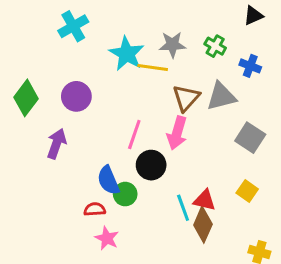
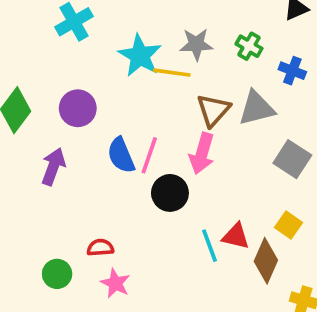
blue semicircle: (108, 180) -> (121, 155), moved
green circle: (125, 194) -> (57, 274), moved
brown diamond: (203, 225) -> (266, 261), moved

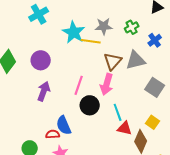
green cross: (249, 46) -> (132, 27), turned 32
blue cross: (292, 71) -> (155, 40), turned 32
blue semicircle: (121, 155) -> (64, 125), moved
purple arrow: (53, 167) -> (44, 91), moved
cyan line: (209, 246) -> (118, 112), moved

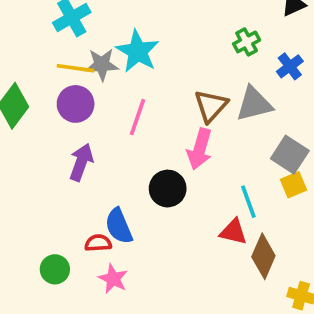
gray star: (104, 26) -> (102, 64), moved
yellow line: (91, 41) -> (76, 68), moved
pink line: (79, 85) -> (138, 117), moved
cyan line: (118, 112) -> (248, 202), moved
yellow square: (153, 122) -> (294, 185), moved, turned 32

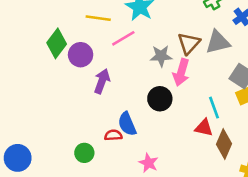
gray star: (102, 64) -> (161, 56), moved
purple circle: (76, 104) -> (81, 55), moved
pink line: (138, 117) -> (123, 38), moved, turned 40
pink star: (113, 279) -> (149, 163), moved

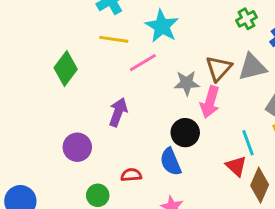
purple circle: (81, 55) -> (77, 147), moved
blue semicircle: (127, 124) -> (171, 162), moved
red triangle: (204, 128) -> (236, 166), turned 30

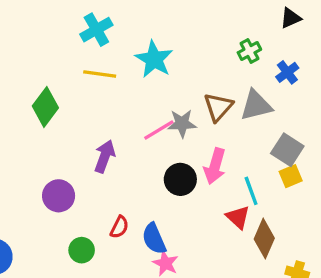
pink line: (143, 63) -> (159, 130), moved
pink arrow: (210, 102) -> (215, 166), moved
blue semicircle: (171, 162) -> (154, 239), moved
red semicircle: (131, 175) -> (119, 227), turned 120

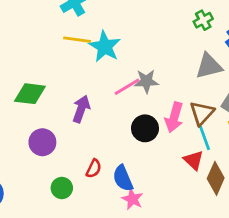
cyan star: (154, 59) -> (105, 47), moved
green diamond: (45, 107) -> (30, 94), moved, turned 60
brown triangle: (218, 107) -> (202, 113), moved

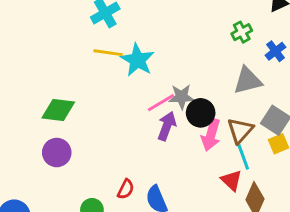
purple arrow: (81, 109) -> (167, 126), moved
black circle: (145, 128) -> (201, 113), moved
purple circle: (42, 142) -> (57, 153), moved

